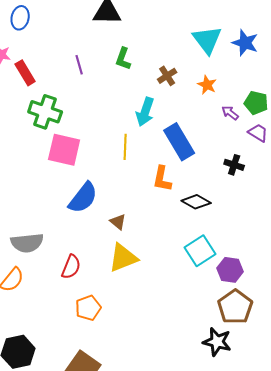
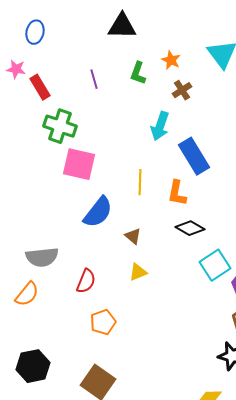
orange star: (207, 85) -> (171, 60), moved
yellow line: (125, 147) -> (140, 182), moved
black diamond: (196, 202) -> (190, 228), moved
yellow triangle: (123, 258) -> (138, 272), size x0.6

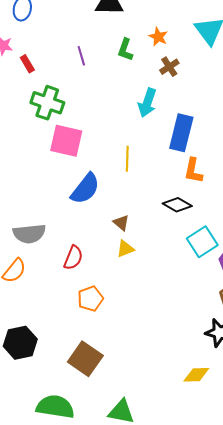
red rectangle: (40, 87) -> (27, 64), size x0.7
blue rectangle: (194, 156) -> (181, 133), turned 45
orange L-shape: (177, 193) -> (193, 171), moved
brown triangle: (133, 236) -> (121, 223), moved

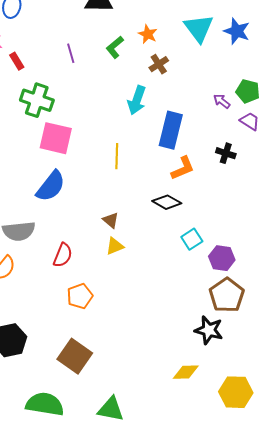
green L-shape: (125, 50) -> (115, 47), turned 30
orange L-shape: (193, 171) -> (183, 168), turned -124
blue semicircle: (85, 189) -> (51, 186), moved
cyan square: (202, 242) -> (192, 239), size x0.7

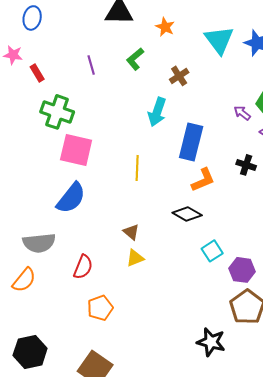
orange star: (148, 34) -> (165, 27), moved
black star: (209, 330) -> (211, 342), moved

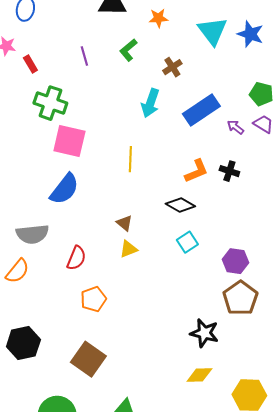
orange star: (165, 27) -> (158, 18), turned -30
purple arrow: (242, 113) -> (235, 127), moved
blue rectangle: (191, 142) -> (201, 110), moved, turned 42
black cross: (246, 165) -> (229, 171), moved
cyan square: (212, 251) -> (187, 242), moved

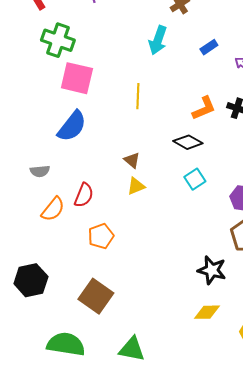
blue rectangle: (201, 110) -> (209, 47), size x0.5
gray semicircle: (32, 234) -> (40, 171), size x0.6
orange semicircle: (17, 271) -> (53, 209), moved

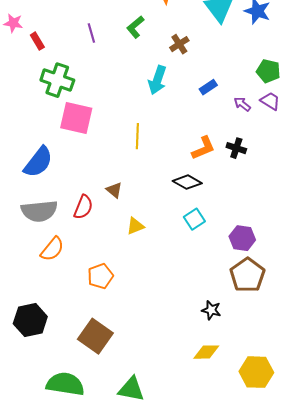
blue semicircle: (72, 126) -> (38, 162), moved
brown triangle: (132, 160) -> (114, 190), moved
gray semicircle: (40, 171) -> (39, 211), size x1.8
red semicircle: (84, 195) -> (83, 207), moved
black star: (212, 270) -> (211, 310), size x0.7

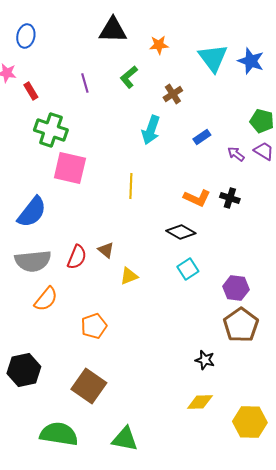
orange L-shape: (203, 148) -> (197, 198), turned 48
brown triangle: (114, 190) -> (106, 250), moved

